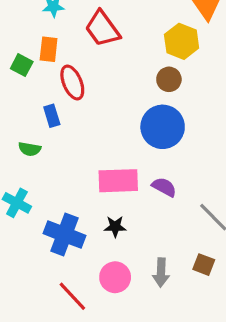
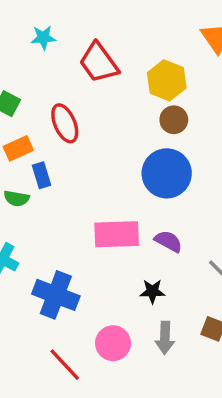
yellow hexagon: (182, 41) -> (167, 80), moved
orange rectangle: (49, 49) -> (18, 148), moved, turned 60
blue rectangle: (52, 116) -> (42, 175), moved
black star: (115, 227) -> (152, 291), moved

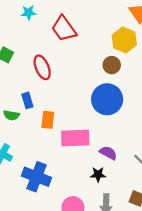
yellow hexagon: (167, 80) -> (124, 40), moved
orange rectangle: (18, 148) -> (48, 120), moved, turned -60
purple semicircle: (168, 241) -> (108, 153), moved

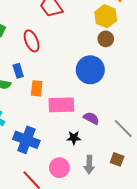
brown circle: (112, 65) -> (106, 39), moved
black star: (98, 175) -> (74, 138), moved

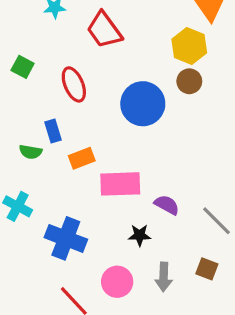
blue circle: (90, 70) -> (143, 104), moved
orange rectangle: (37, 88) -> (82, 158), turned 63

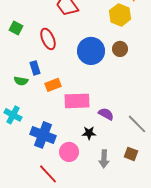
brown circle: (189, 81) -> (120, 49), moved
pink circle: (117, 282) -> (69, 152), moved

